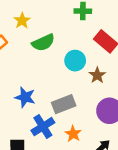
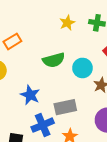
yellow star: (22, 21) -> (67, 23), moved
green semicircle: (43, 43) -> (54, 60), moved

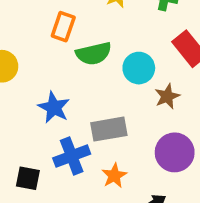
orange rectangle: (12, 41) -> (63, 27), moved, turned -42

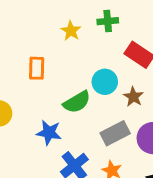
green semicircle: (94, 53) -> (77, 102), moved
gray rectangle: (109, 129) -> (115, 133), moved

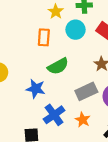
orange rectangle: (37, 68) -> (44, 37), moved
cyan circle: (105, 82) -> (76, 30), moved

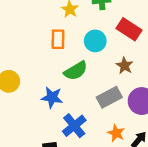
cyan circle: (76, 30) -> (95, 41), moved
orange star: (83, 120) -> (116, 133), moved

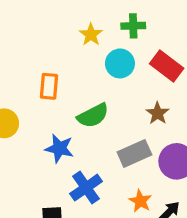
orange rectangle: (58, 39) -> (49, 86), moved
cyan circle: (95, 41) -> (120, 63), moved

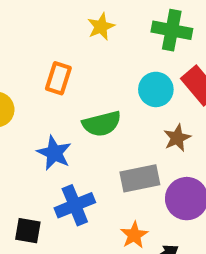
green cross: (133, 26) -> (172, 30), size x1.4
yellow star: (91, 35) -> (101, 27), moved
cyan circle: (120, 63) -> (156, 89), moved

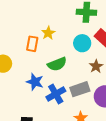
yellow star: (101, 27) -> (48, 33), moved
blue cross: (75, 205) -> (56, 94), moved

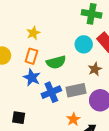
yellow star: (48, 33) -> (33, 33), moved
orange rectangle: (32, 44) -> (31, 56), moved

